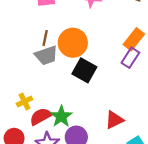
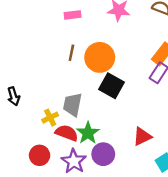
gray trapezoid: (46, 55) -> (73, 105), moved, turned 120
red semicircle: (41, 116) -> (67, 133), turned 50

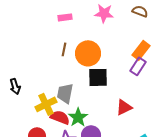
black square: (112, 86) -> (98, 77), turned -30
yellow cross: (50, 118) -> (46, 104), size x1.5
red triangle: (142, 136) -> (124, 107), moved

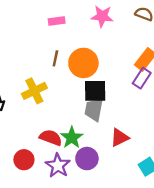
gray trapezoid: (65, 93) -> (94, 110), moved
yellow cross: (46, 104) -> (34, 91), moved
red triangle: (124, 107) -> (120, 138), moved

